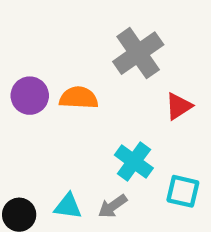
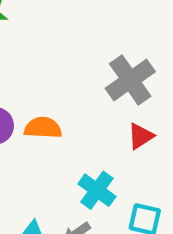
gray cross: (138, 53) -> (130, 80), moved

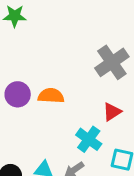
red triangle: (141, 136) -> (112, 112), moved

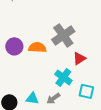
gray cross: (112, 62) -> (63, 35), moved

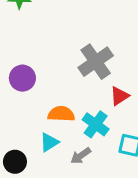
orange semicircle: (37, 47) -> (61, 114), moved
cyan triangle: (32, 98) -> (49, 142), moved, turned -40

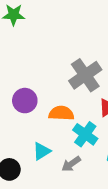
purple circle: (22, 78) -> (25, 101), moved
orange semicircle: (61, 114) -> (61, 113), moved

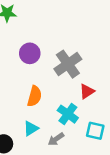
purple circle: (25, 101) -> (30, 53), moved
orange semicircle: (61, 113) -> (35, 96), moved, turned 102

